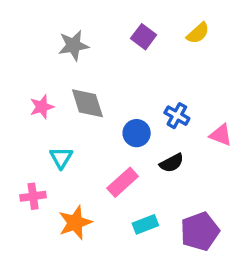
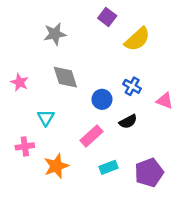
yellow semicircle: (198, 33) -> (137, 39), moved, size x1.5
purple square: (144, 37) -> (107, 17), moved
pink star: (42, 107) -> (20, 82), moved, turned -30

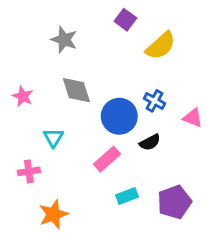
gray star: (55, 34) -> (64, 40), turned 30
blue circle: (102, 99) -> (119, 116), size x1.5
orange star: (56, 166) -> (53, 214), moved

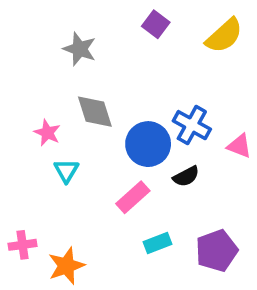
yellow semicircle: (161, 46) -> (224, 36), moved
pink star: (23, 96) -> (47, 133), moved
blue cross: (155, 101) -> (192, 125), size x1.4
pink cross: (29, 171) -> (23, 245), moved

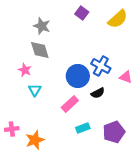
gray diamond: (95, 112) -> (40, 50), moved

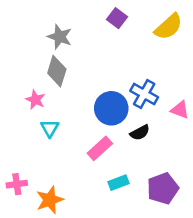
gray diamond: (40, 50) -> (57, 71), turned 35

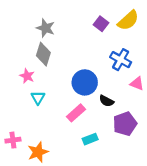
purple square: (117, 18) -> (101, 24), moved
blue cross: (144, 94) -> (121, 60), moved
black semicircle: (140, 133) -> (106, 101), turned 56
purple pentagon: (163, 188) -> (125, 124), moved

